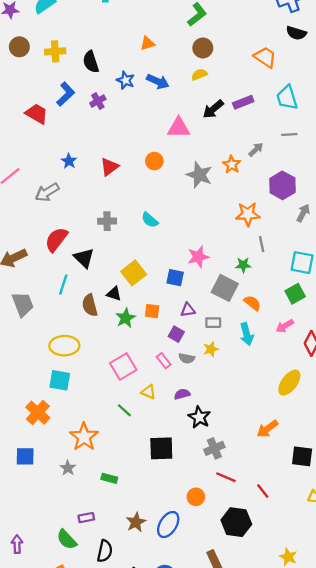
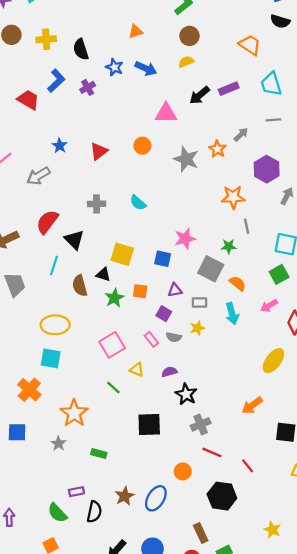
yellow square: (134, 273) -> (122, 254), turned -35
black semicircle: (105, 551) -> (94, 512), moved

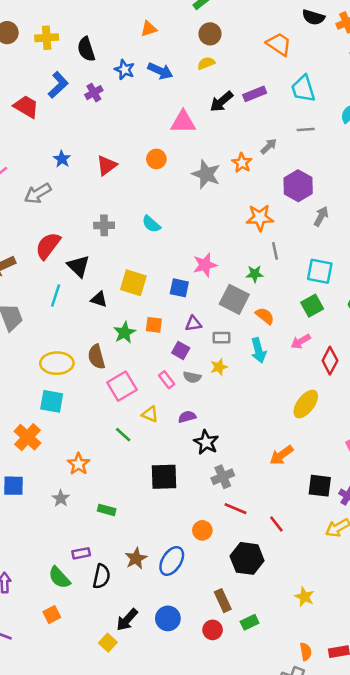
black triangle: (103, 274) -> (99, 299), moved
brown semicircle: (80, 286) -> (96, 357), moved
orange star: (74, 413) -> (79, 464), size x0.7

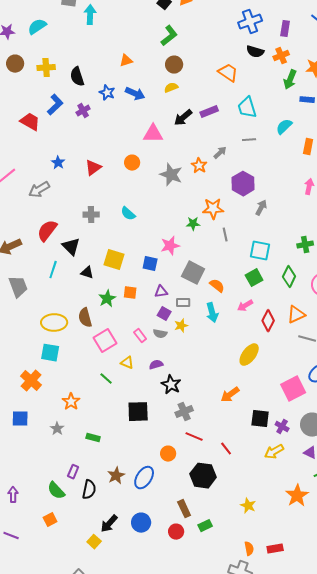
green star: (255, 274) -> (193, 224), moved
purple square: (181, 350) -> (164, 314), moved
purple rectangle: (81, 553) -> (73, 472), turned -56

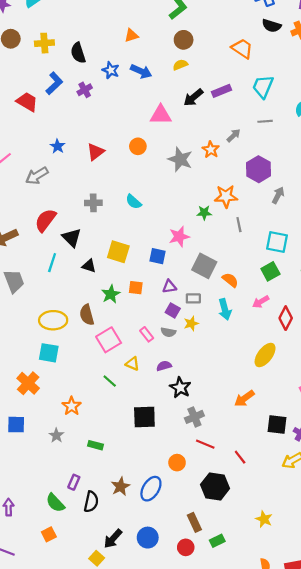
cyan trapezoid: (247, 108) -> (263, 87), turned 40

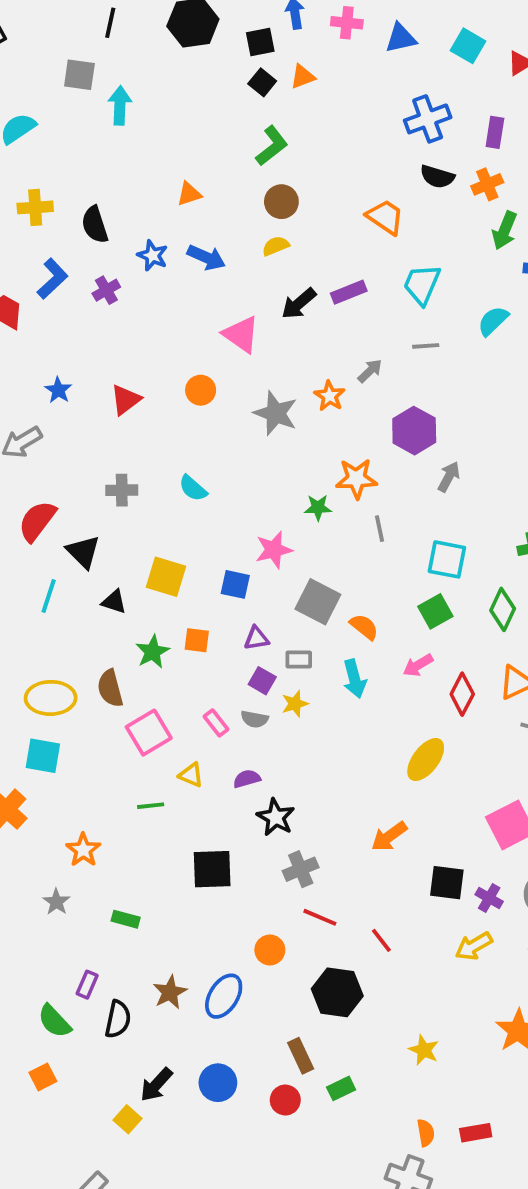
pink triangle: (161, 115) -> (241, 334), turned 35
green line: (110, 381) -> (151, 806), turned -48

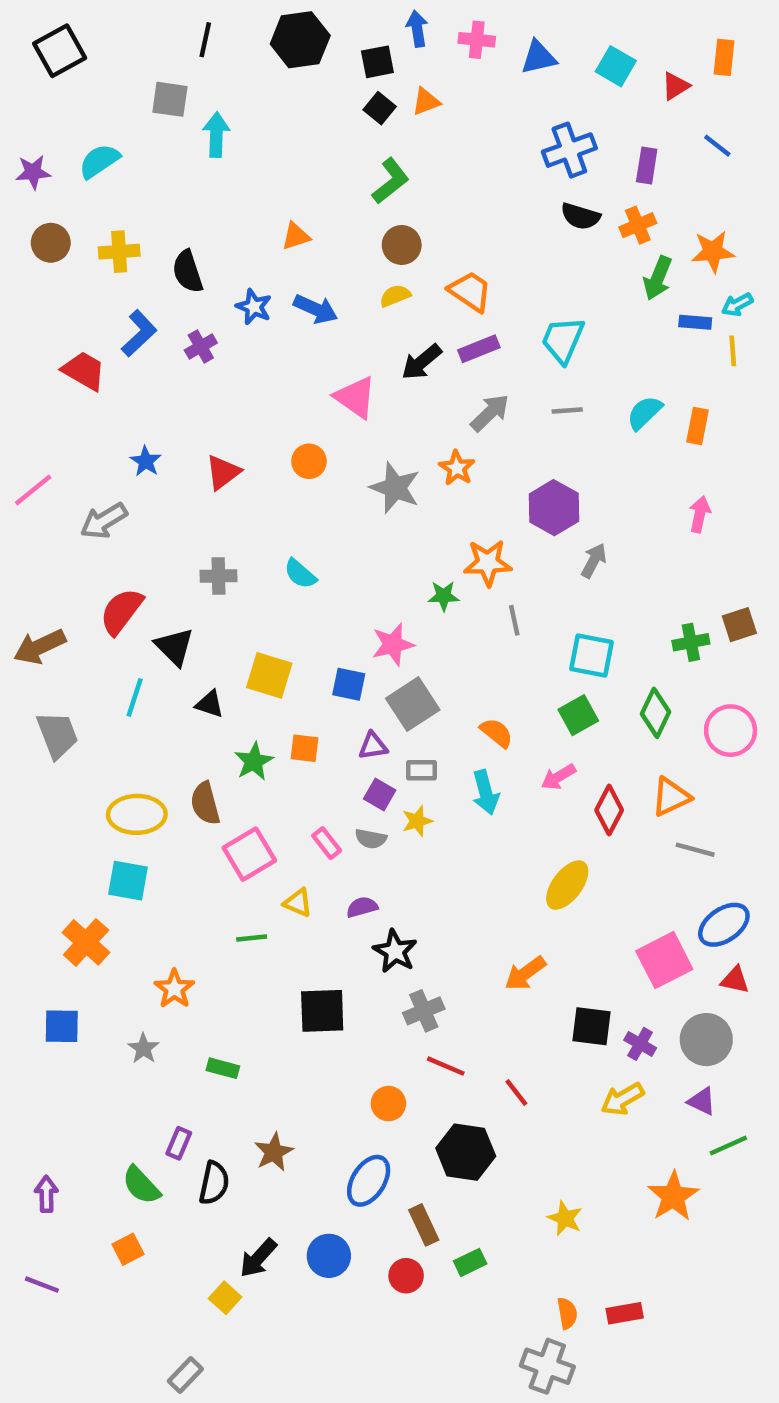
orange trapezoid: (385, 217) -> (470, 291), moved
cyan semicircle: (493, 321) -> (644, 413), moved
gray arrow: (370, 371) -> (490, 413), moved, size x1.4
gray square: (318, 602) -> (413, 704), moved, turned 30
blue ellipse: (224, 996) -> (369, 1181), moved

